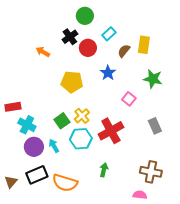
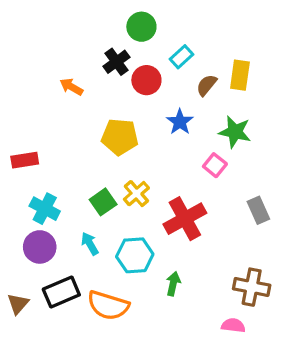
green star: (153, 79) -> (235, 132), moved
red rectangle: (13, 107) -> (25, 160), moved
cyan hexagon: (81, 139) -> (135, 255), moved
purple circle: (34, 147) -> (40, 247), moved

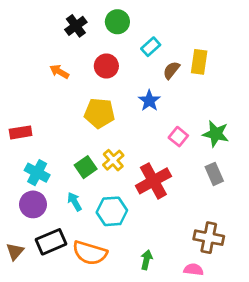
black cross: (116, 62) -> (76, 26), moved
red circle: (146, 80) -> (106, 66), moved
green star: (235, 132) -> (216, 134), moved
green arrow: (173, 284) -> (146, 260), moved

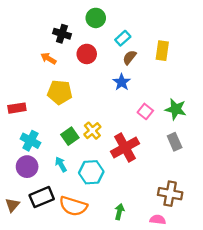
black cross: (76, 26) -> (62, 34), moved, turned -36
brown semicircle: (171, 70) -> (130, 57), moved
yellow pentagon: (99, 113) -> (60, 92), moved

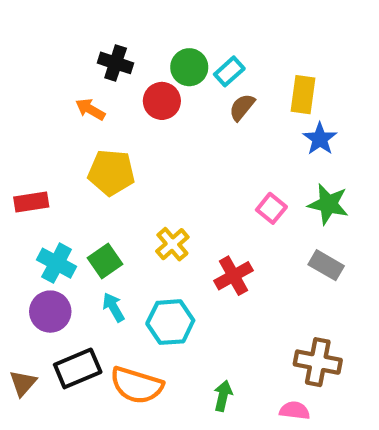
green circle: (96, 18) -> (189, 67), moved
blue star: (122, 82) -> (320, 139), moved
green square: (70, 136) -> (105, 261), moved
gray rectangle: (175, 142) -> (326, 265), turned -36
red cross: (125, 147) -> (234, 276), size x0.7

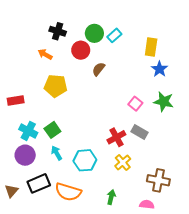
brown semicircle: (242, 107) -> (99, 69), moved
yellow cross: (172, 244) -> (123, 162), moved
gray rectangle: (326, 265) -> (140, 132), moved

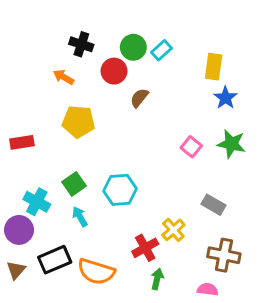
cyan cross: (28, 131) -> (37, 202), moved
gray rectangle: (140, 132) -> (214, 205), moved
red cross: (116, 137) -> (145, 248), moved
purple circle: (25, 155) -> (19, 230), moved
cyan hexagon: (85, 160) -> (120, 190), moved

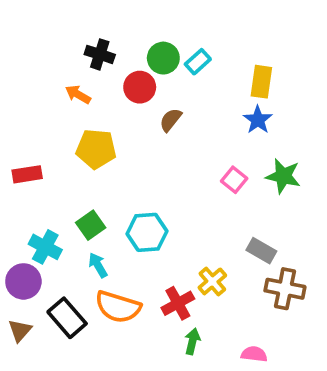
blue star: (225, 98) -> (258, 120), moved
brown cross: (224, 255) -> (285, 289), moved
black rectangle: (55, 260) -> (67, 318), turned 72
orange semicircle: (96, 272) -> (118, 307), moved

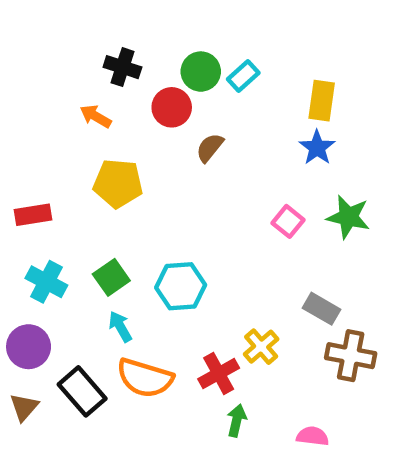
cyan cross: (45, 247) -> (46, 282), moved

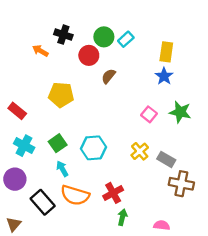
orange arrow: (96, 116) -> (40, 51), moved
red rectangle: (33, 215) -> (17, 111), turned 48
yellow cross: (261, 347) -> (140, 151), moved
brown triangle: (24, 407) -> (14, 224), moved

